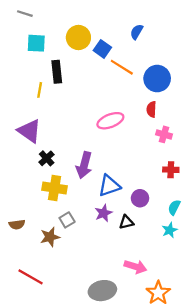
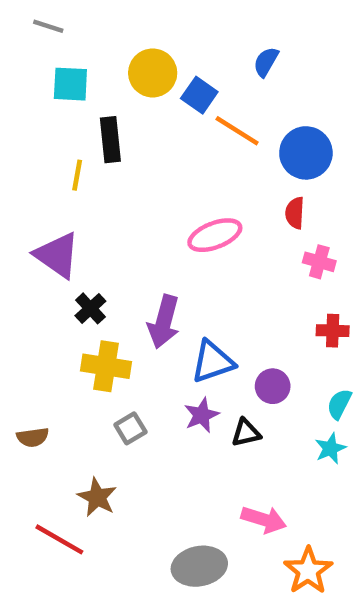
brown star: (50, 237) -> (97, 497), moved, turned -30

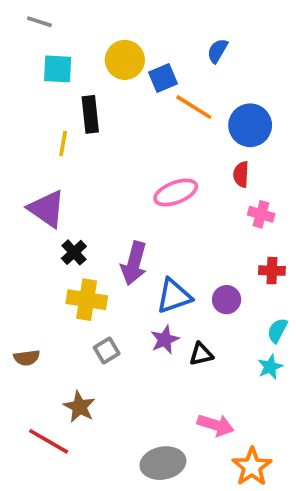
blue square: (199, 95) -> (163, 78), turned 32
purple circle: (273, 386) -> (227, 300), moved

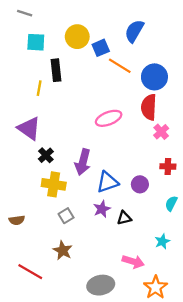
blue semicircle: (217, 51) -> (134, 31), size x1.5
red semicircle: (241, 174) -> (149, 107), size x1.6
pink cross: (261, 214) -> (161, 132), turned 32
cyan star: (270, 367) -> (162, 241), moved
brown star: (79, 407) -> (63, 250), moved

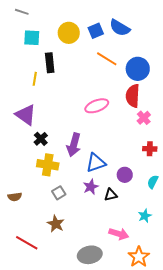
blue semicircle: (134, 31) -> (120, 28), turned -90
blue square: (101, 48) -> (96, 31), moved
purple circle: (140, 184) -> (125, 175), moved

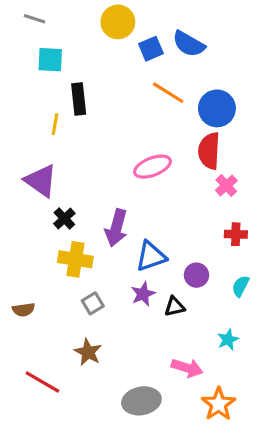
yellow circle: (69, 33) -> (118, 22), moved

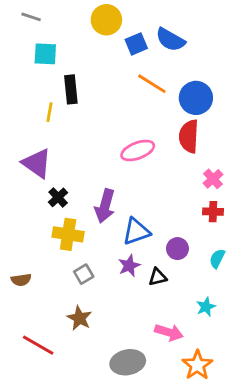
pink cross: (226, 185) -> (213, 179), moved

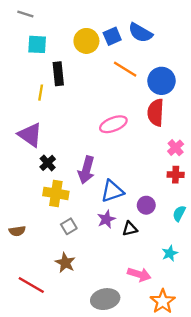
yellow circle: (106, 20) -> (86, 41), moved

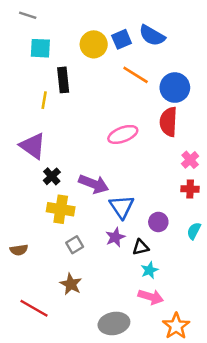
purple arrow: (86, 170) -> (94, 184), turned -84
blue triangle: (112, 191) -> (122, 207), turned -45
cyan star: (170, 253) -> (149, 270), moved

